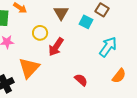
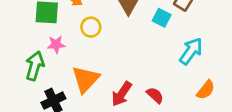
yellow circle: (40, 33) -> (91, 27), moved
red arrow: (56, 47) -> (122, 94), moved

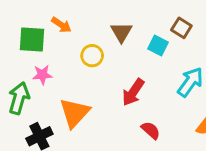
yellow circle: (91, 27) -> (92, 56), moved
red arrow: (122, 94) -> (133, 92), moved

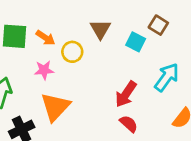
orange arrow: (61, 25) -> (45, 38), moved
pink star: (42, 75) -> (44, 70), moved
red arrow: (133, 92) -> (126, 94), moved

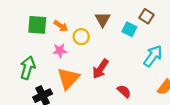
red arrow: (126, 94) -> (100, 69), moved

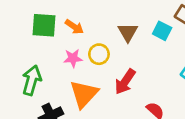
brown triangle: (103, 20) -> (128, 32), moved
yellow circle: (81, 37) -> (99, 54), moved

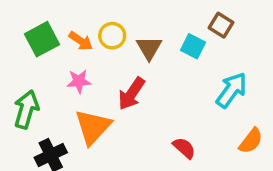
green square: (44, 25) -> (42, 39), turned -32
yellow circle: (99, 54) -> (112, 36), moved
red arrow: (125, 82) -> (132, 94), moved

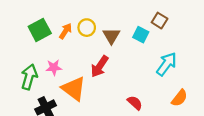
orange arrow: (81, 41) -> (66, 31), turned -91
pink star: (79, 81) -> (54, 68), moved
orange triangle: (93, 127) -> (74, 89), turned -36

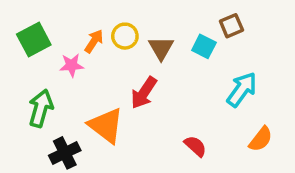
brown square: (160, 21) -> (231, 26), turned 35
green square: (40, 30) -> (34, 39), moved
pink star: (54, 68) -> (72, 65), moved

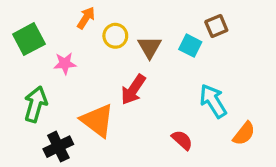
orange arrow: (94, 41) -> (86, 18), moved
cyan arrow: (242, 89) -> (213, 101), moved, turned -68

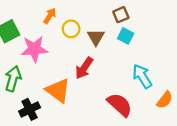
brown square: (216, 26) -> (121, 15), moved
pink star: (65, 63) -> (34, 49), size x1.6
red semicircle: (182, 140) -> (120, 105), size x1.6

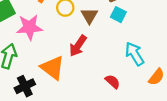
red semicircle: (120, 105) -> (113, 82), size x0.6

